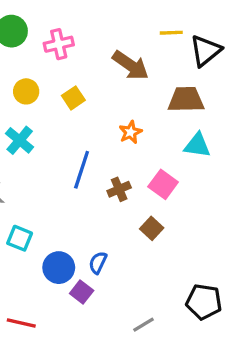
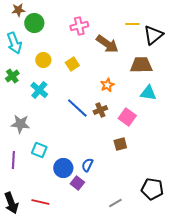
pink cross: (59, 44) -> (79, 26), moved
blue line: (82, 170) -> (77, 108), turned -65
brown cross: (119, 189) -> (100, 110), moved
brown square: (152, 228) -> (120, 144), turned 32

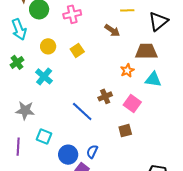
yellow line: (132, 24) -> (127, 10), moved
pink cross: (79, 26) -> (72, 14), moved
brown arrow: (107, 44) -> (112, 30), size x0.7
orange star: (107, 85) -> (127, 70), moved
blue line: (77, 108) -> (82, 112), moved

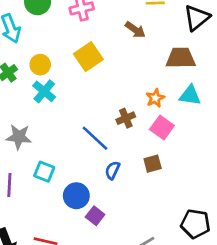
yellow circle: (48, 46) -> (40, 65), moved
yellow square: (77, 50) -> (88, 57), size x1.5
orange star: (127, 70) -> (155, 98), moved
blue semicircle: (92, 152) -> (112, 170), moved

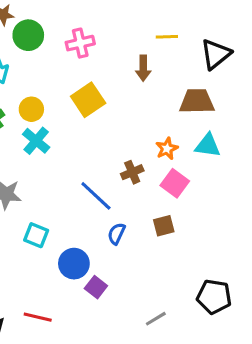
brown arrow: (135, 30) -> (143, 68), turned 55

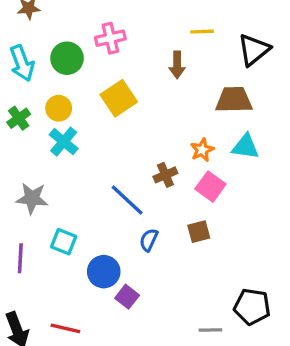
green circle: (28, 35) -> (67, 58), moved
gray line: (156, 319) -> (210, 330), moved, turned 30

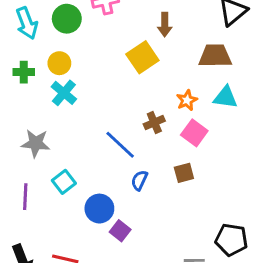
yellow square: (119, 98) -> (142, 57), moved
green cross: (19, 118) -> (24, 72), turned 36
cyan square: (64, 242) -> (64, 182), turned 30

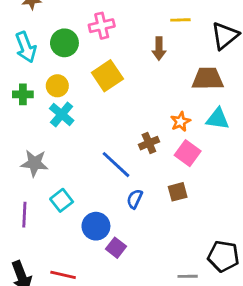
yellow square: (142, 57) -> (107, 76), moved

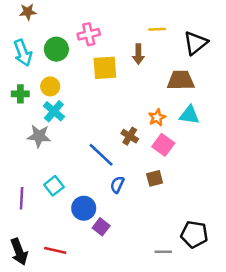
yellow square: (107, 76) -> (105, 68), moved, turned 30
brown cross: (149, 143) -> (130, 136), turned -35
gray star: (34, 163) -> (39, 136), moved

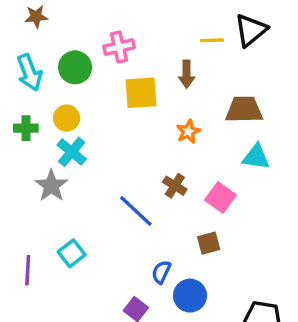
black triangle: (196, 43) -> (251, 30), moved
orange star: (157, 117) -> (188, 132), moved
gray star: (39, 136) -> (51, 186), turned 30
blue semicircle: (117, 185) -> (161, 272), moved
blue circle: (84, 208) -> (190, 296), moved

